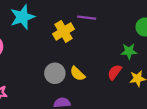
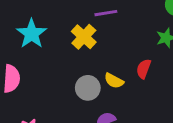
red semicircle: (115, 72) -> (144, 69), moved

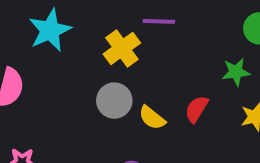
gray circle: (88, 88) -> (114, 101), moved

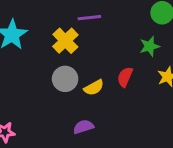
yellow semicircle: (152, 118) -> (94, 88), turned -60

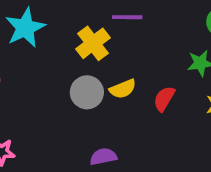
yellow semicircle: (94, 88) -> (123, 89), moved

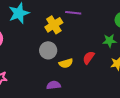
yellow semicircle: (123, 89) -> (66, 63), moved

